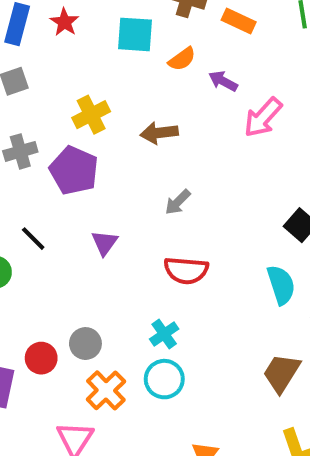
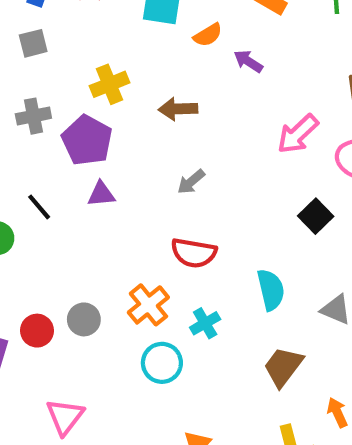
pink arrow: (263, 117) -> (298, 134), moved
purple triangle: (105, 243) -> (101, 194), moved, turned 44
cyan semicircle: (281, 285) -> (271, 290), moved
cyan cross: (164, 334) -> (205, 323), moved
orange cross: (106, 390) -> (148, 305), moved

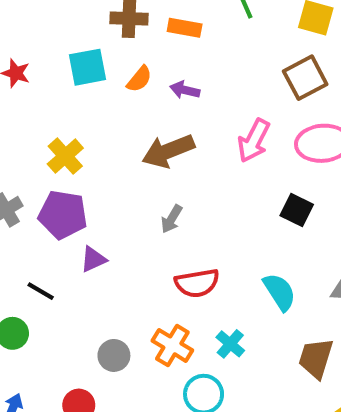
brown arrow: (178, 109) -> (168, 151), moved, size x1.4
gray circle: (84, 319) -> (114, 355), moved

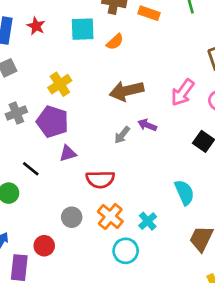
purple arrow: (185, 90) -> (147, 125), moved
red semicircle: (197, 283) -> (100, 179), moved

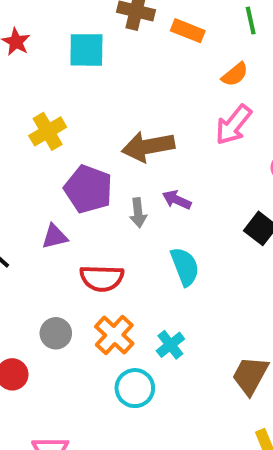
orange semicircle: (115, 42) -> (235, 74), moved
pink arrow: (183, 92) -> (233, 125), moved
purple pentagon: (52, 122) -> (88, 189), moved
gray arrow: (122, 135) -> (138, 213), turned -48
cyan semicircle: (184, 192) -> (185, 267), moved

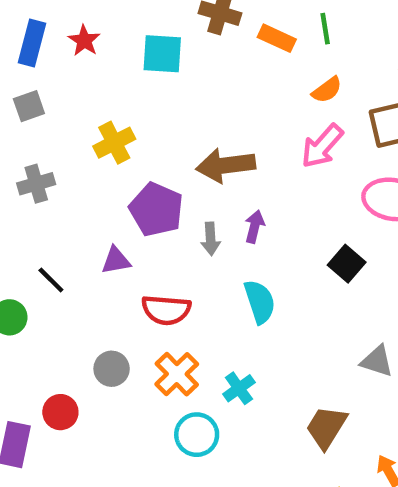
green line: (251, 20) -> (325, 29), moved
purple arrow: (177, 200) -> (255, 227), turned 76

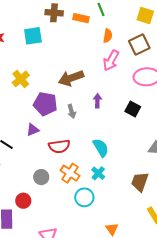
orange semicircle: (327, 90) -> (108, 36), turned -32
purple arrow: (255, 227) -> (97, 101), moved
cyan semicircle: (260, 302) -> (101, 148), moved

